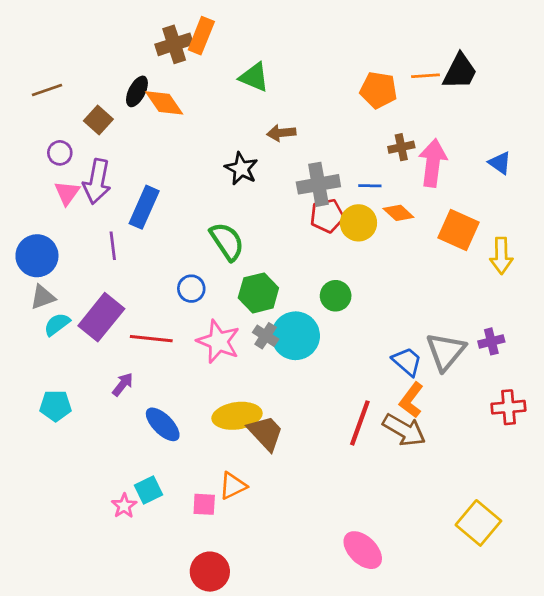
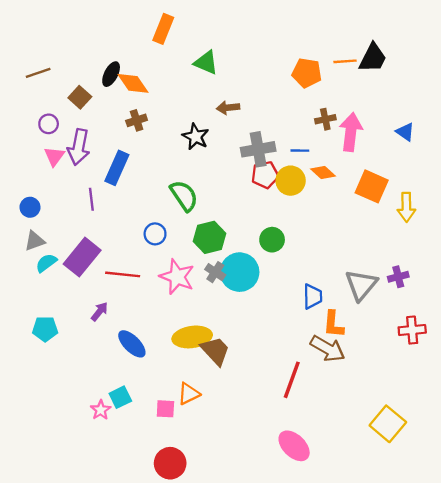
brown cross: (174, 44) -> (137, 120), moved, size x0.7
blue circle: (37, 256) -> (30, 207), size x0.6
blue trapezoid: (407, 361) -> (313, 296), moved, turned 48
orange L-shape: (411, 400) -> (333, 324), turned -32
red line: (360, 423) -> (292, 380), moved

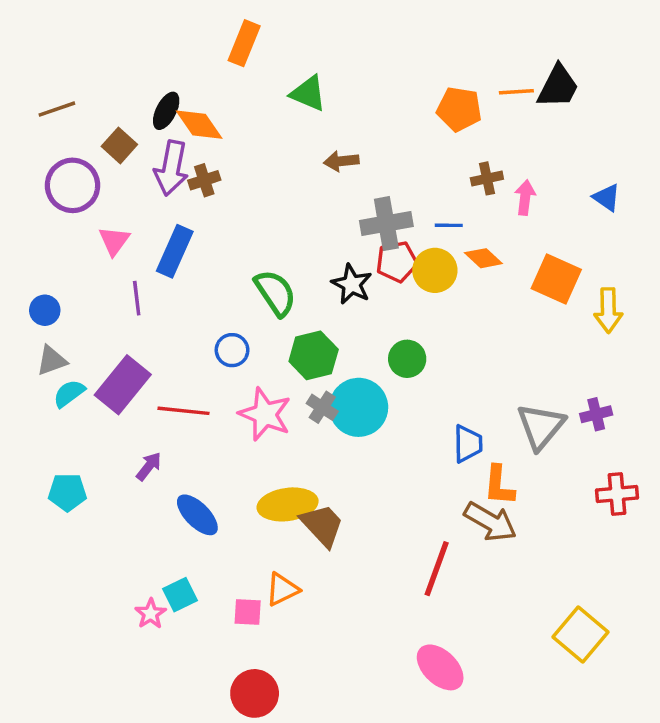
purple circle: (49, 124) -> (73, 185), size x1.8
pink arrow: (351, 132) -> (525, 198), size x0.6
black star: (196, 137) -> (352, 284), moved
purple arrow: (79, 147) -> (171, 168), moved
pink triangle: (54, 156) -> (114, 241), moved

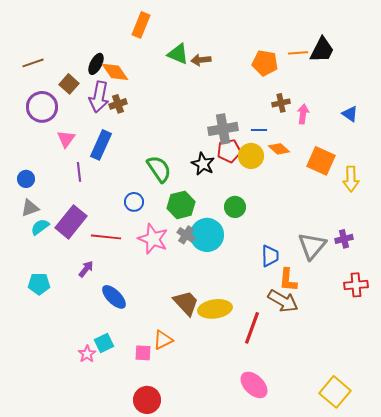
brown arrow: (341, 161) -> (201, 60), moved
yellow ellipse: (288, 504) -> (215, 309), moved
yellow square: (581, 634) -> (335, 392), moved

